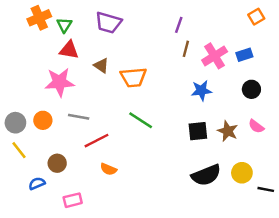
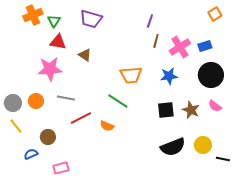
orange trapezoid: (133, 77) -> (131, 75), moved
black circle: (251, 89) -> (211, 75), size x1.6
orange semicircle: (108, 169) -> (107, 126), moved

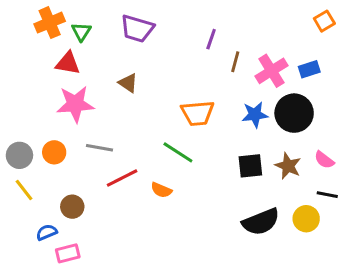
purple line: (150, 21) -> (211, 39), moved
red triangle: (58, 42) -> (68, 63), moved
black circle: (211, 75) -> (294, 113), moved
black line: (223, 159) -> (327, 195), moved
pink rectangle: (61, 168) -> (68, 253), moved

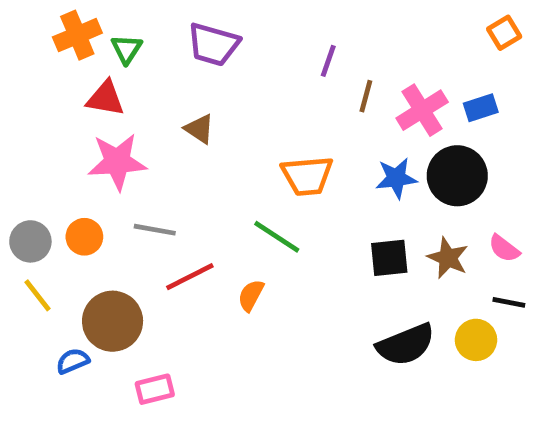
orange semicircle: (161, 190) -> (251, 295), turned 95
brown circle: (72, 207) -> (113, 321), size x1.6
pink rectangle: (68, 253) -> (155, 389), moved

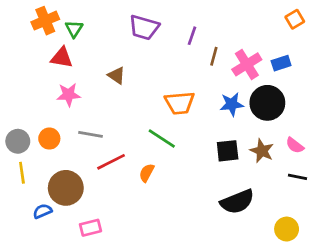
purple trapezoid: (213, 44) -> (144, 27), moved
pink star: (117, 162) -> (69, 95), size x0.7
yellow line: (37, 295) -> (22, 173), turned 30
yellow circle: (476, 340) -> (287, 229), moved

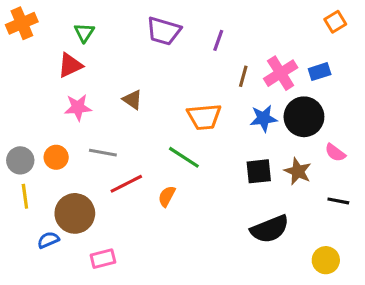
orange cross: (45, 21) -> (22, 23), moved
brown line: (214, 56) -> (243, 76), moved
red triangle: (62, 58) -> (70, 65), turned -35
brown triangle: (117, 75) -> (133, 100), moved
pink semicircle: (295, 145) -> (335, 153), moved

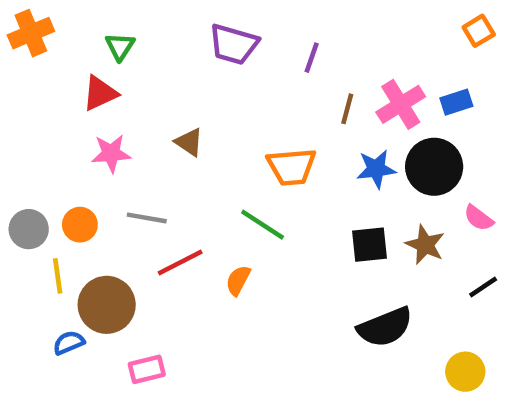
yellow line: (25, 196) -> (58, 276), moved
black line: (338, 201) -> (483, 287), turned -45

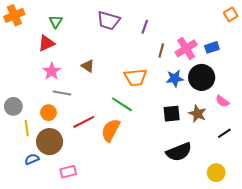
orange square: (479, 31) -> (231, 14), moved
pink star: (111, 153) -> (52, 71), turned -30
gray line: (147, 218) -> (62, 93), moved
orange circle: (80, 225) -> (48, 113), moved
orange semicircle: (238, 280) -> (111, 130), size x1.6

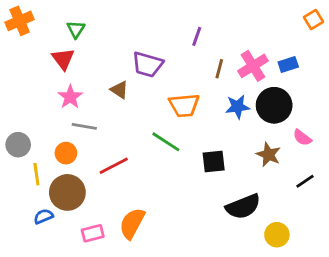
purple trapezoid: (109, 21) -> (148, 64), moved
red triangle: (46, 43) -> (63, 59), turned -42
black square: (172, 114) -> (214, 162), moved
orange semicircle: (111, 130) -> (132, 223), moved
yellow circle: (216, 173) -> (277, 235), moved

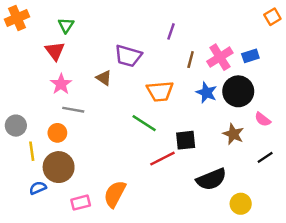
blue star: (238, 107) -> (206, 93), turned 30
red line: (114, 166) -> (162, 159), moved

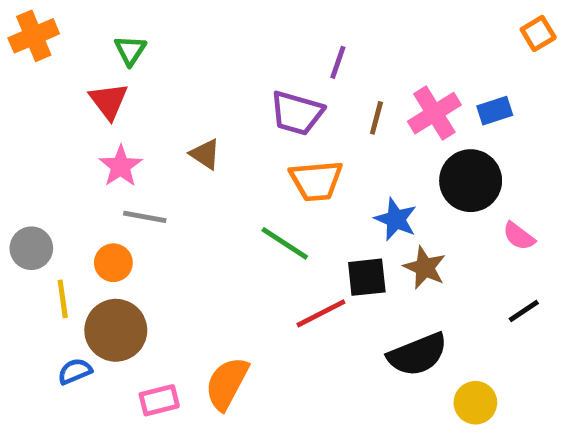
purple trapezoid: (128, 56) -> (297, 113), moved
blue star: (206, 93) -> (396, 219), moved
brown star: (233, 134) -> (425, 268), moved

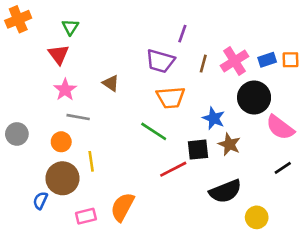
orange square: (538, 33) -> (291, 60), moved, turned 30
pink semicircle: (519, 236) -> (280, 127), size x1.6
yellow line: (63, 299) -> (91, 161), moved
blue semicircle: (75, 371) -> (40, 200), turned -42

